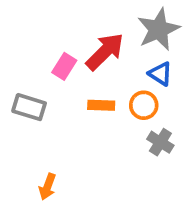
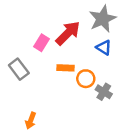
orange circle: (144, 105) -> (86, 79), moved
gray rectangle: (29, 107) -> (19, 69), turned 36

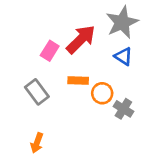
gray rectangle: (19, 69) -> (37, 92), moved

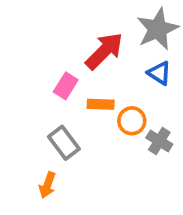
pink rectangle: (50, 51) -> (66, 86), moved
gray rectangle: (37, 92) -> (64, 143), moved

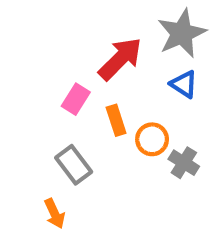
orange rectangle: (101, 104) -> (116, 120), turned 70
orange arrow: (47, 185) -> (55, 214), turned -45

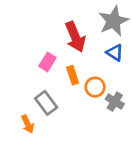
red arrow: (120, 59) -> (75, 37), turned 112
orange arrow: (55, 214) -> (28, 124), moved

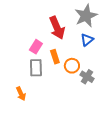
blue triangle: (115, 53) -> (87, 40), turned 48
gray rectangle: (46, 103) -> (36, 68), moved, turned 36

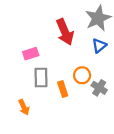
pink rectangle: (36, 47) -> (31, 54), moved, turned 40
orange rectangle: (55, 57) -> (63, 89), moved

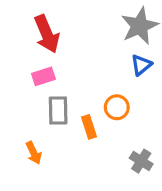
red arrow: (65, 32) -> (47, 34), moved
gray cross: (99, 88) -> (141, 161), moved

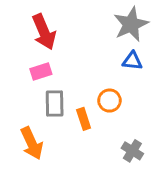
blue triangle: (141, 65) -> (132, 61), turned 45
orange arrow: (34, 153) -> (32, 143), size x1.5

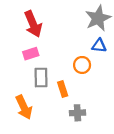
orange circle: (109, 101) -> (82, 65), moved
gray cross: (132, 151) -> (77, 113), moved, turned -35

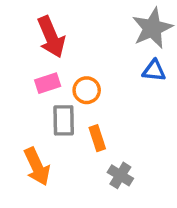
orange circle: (82, 65) -> (87, 90), moved
gray cross: (77, 113) -> (120, 175), turned 35

